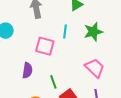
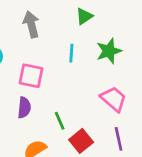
pink square: (45, 46) -> (31, 76), moved

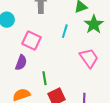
green star: (109, 51) -> (94, 24), moved, turned -30
pink trapezoid: (114, 99) -> (89, 58), moved

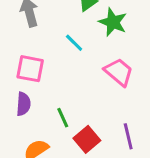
cyan line: (65, 31) -> (74, 43), turned -48

